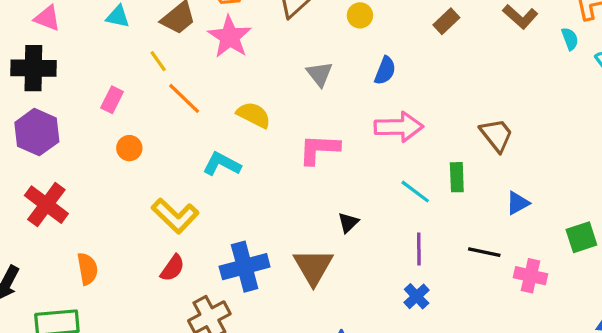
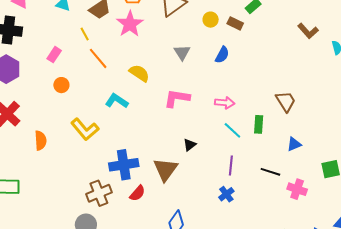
brown rectangle: (446, 21) -> (235, 23), moved, turned 63
pink arrow: (399, 127) -> (225, 103), moved, size x0.7
red semicircle: (173, 268) -> (137, 193), moved
orange semicircle: (87, 269) -> (41, 140), moved

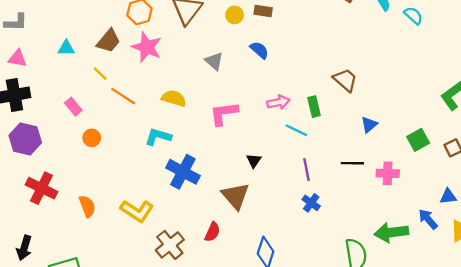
pink rectangle: (54, 55) -> (73, 107), turned -56
blue semicircle: (222, 55) -> (259, 50), turned -60
green rectangle: (259, 124) -> (314, 107), moved
yellow L-shape: (85, 129) -> (137, 211), moved
blue cross: (124, 165) -> (183, 172), moved, turned -36

